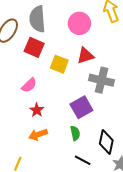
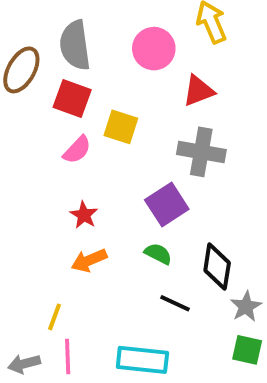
red triangle: (85, 56) -> (198, 91), moved
pink semicircle: (29, 85) -> (77, 150), moved
green semicircle: (75, 133) -> (158, 254), turned -48

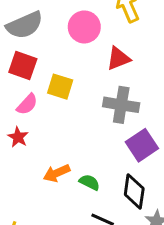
gray semicircle: (75, 45) -> (25, 25), turned -105
purple square: (167, 205) -> (142, 145), moved
red star: (84, 215) -> (18, 137), moved
orange arrow: (89, 260) -> (57, 173), moved

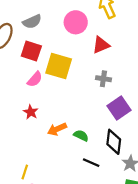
gray semicircle: (25, 25) -> (32, 22), size x0.7
yellow square: (60, 87) -> (59, 66), size x1.4
gray cross: (121, 105) -> (103, 79), size x0.6
red star: (18, 137) -> (31, 112), moved

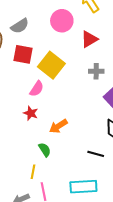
yellow square: (59, 66) -> (51, 65), turned 30
pink semicircle: (35, 79) -> (37, 89), moved
green semicircle: (81, 136) -> (45, 150), moved, turned 40

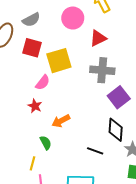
yellow square: (51, 65) -> (59, 61), turned 30
gray cross: (96, 71) -> (102, 70), size x1.6

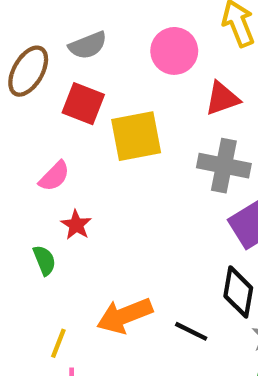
pink semicircle: (43, 82) -> (54, 176), moved
orange arrow: (61, 121) -> (125, 316), moved, size x1.4
green semicircle: (46, 143) -> (44, 260), moved

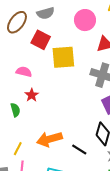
pink semicircle: (54, 176) -> (24, 72), turned -126

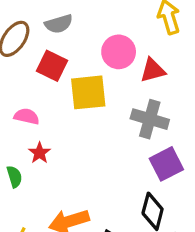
pink circle: (85, 20) -> (119, 52), moved

